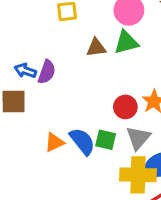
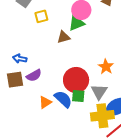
green triangle: (126, 42) -> (76, 23), moved
purple semicircle: (47, 72) -> (34, 75), moved, turned 49
red circle: (125, 107) -> (76, 80), moved, size x1.6

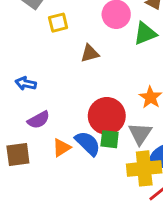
green triangle: (76, 23) -> (145, 33), moved
purple semicircle: (34, 75) -> (39, 120), moved
brown square: (15, 80) -> (18, 155), moved

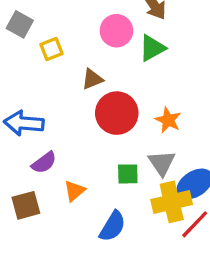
blue arrow: (26, 83) -> (24, 123), size x1.6
red circle: (107, 116) -> (117, 113), moved
blue semicircle: (88, 143) -> (113, 226), moved, turned 84

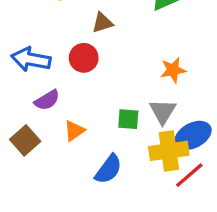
red circle: (117, 113) -> (84, 58), moved, size x0.7
orange star: (168, 120) -> (173, 70), turned 30
brown square: (26, 205) -> (25, 140), turned -32

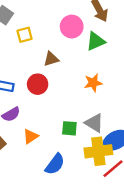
orange star: (173, 70) -> (93, 83), moved
gray triangle: (163, 112) -> (94, 123), turned -30

